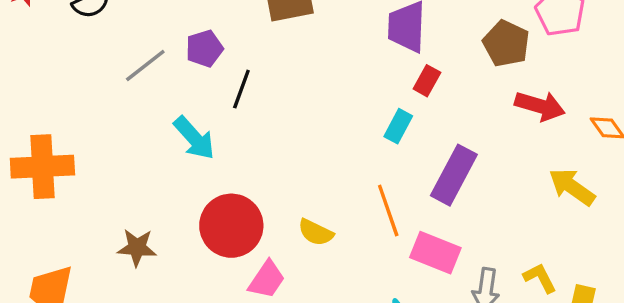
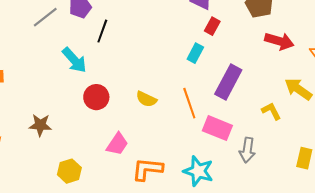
red circle: (231, 226) -> (96, 97), moved, size x0.7
yellow semicircle: (316, 232) -> (146, 99), moved
yellow L-shape: (540, 278) -> (271, 111), moved

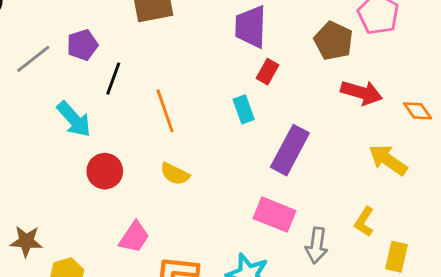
cyan rectangle: (195, 53) -> (244, 109), turned -48
orange line: (189, 103) -> (165, 111), moved
yellow L-shape: (271, 111) -> (364, 222), moved, turned -120
brown star: (40, 125) -> (26, 241), moved

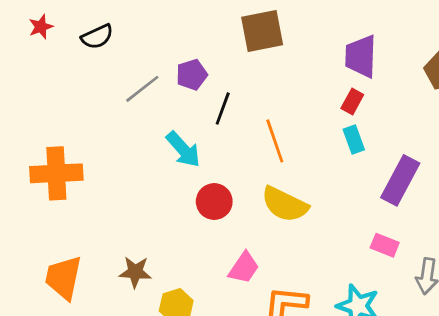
red rectangle: (267, 72) -> (352, 101), moved
yellow semicircle: (175, 174) -> (285, 204), size x1.6
pink rectangle: (274, 215) -> (385, 245), size x0.7

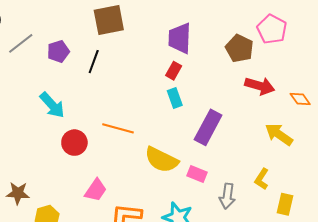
gray line: (142, 89) -> (21, 43), moved
black line: (223, 109) -> (94, 62), moved
orange line: (275, 141) -> (118, 128), moved, turned -56
yellow semicircle: (285, 204) -> (162, 160), moved

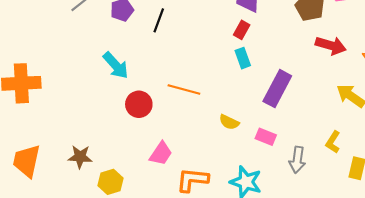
yellow semicircle: (162, 160) -> (229, 122), size x0.6

